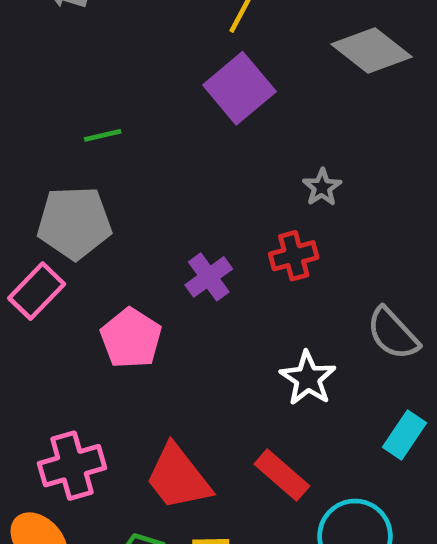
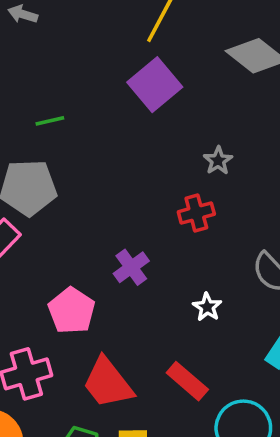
purple cross: (209, 277) -> (131, 267), moved
pink pentagon: (131, 338) -> (72, 311), moved
white star: (308, 378) -> (207, 307), size x0.7

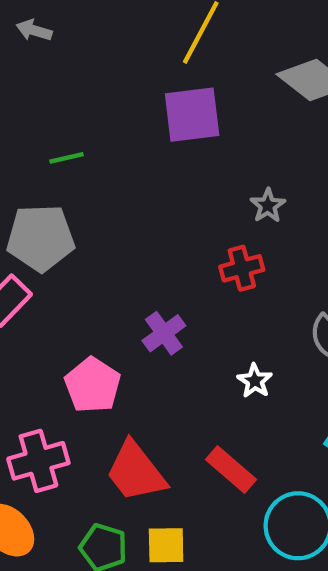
purple square: (155, 85) -> (192, 115), turned 33

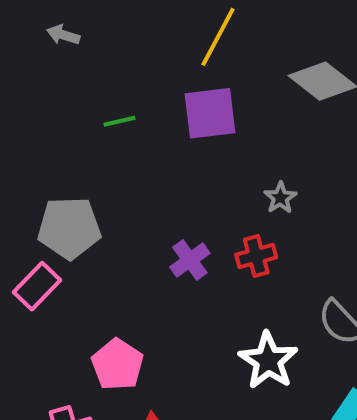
green line: (67, 158) -> (119, 121), moved
purple cross: (164, 333) -> (190, 260), moved
white star: (255, 381) -> (268, 361), size x1.8

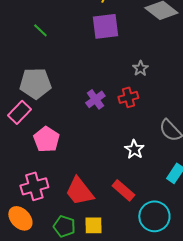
green line: (119, 121) -> (40, 30), moved, turned 56
white star: (268, 361) -> (134, 149), size x0.7
pink pentagon: (117, 365) -> (46, 139), moved

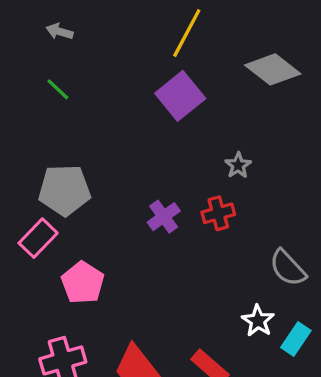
purple square: (105, 26) -> (180, 96), turned -32
green line: (40, 30) -> (58, 89), moved
white star: (134, 149) -> (258, 321), moved

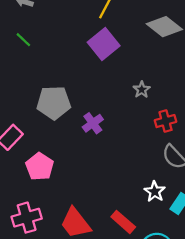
gray pentagon: (64, 190) -> (54, 103), moved
red cross: (218, 213) -> (166, 121), moved

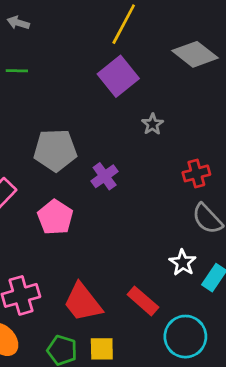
green line: (23, 40) -> (17, 71), turned -42
gray star: (142, 90) -> (152, 124), moved
pink pentagon: (40, 167) -> (55, 217), moved

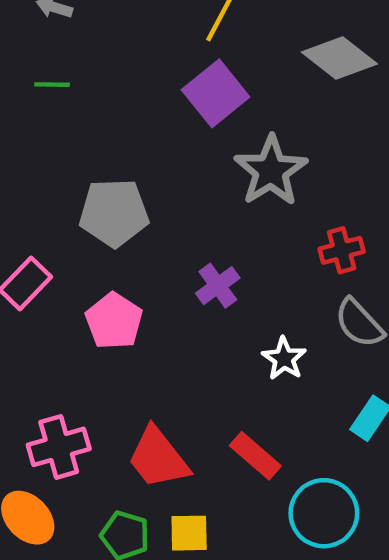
gray star: (152, 124) -> (271, 171), size x2.0
purple cross: (105, 176) -> (218, 286), moved
white star: (183, 263) -> (284, 359), moved

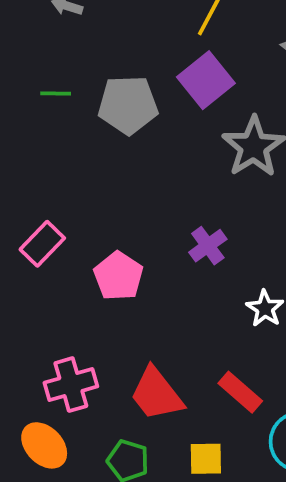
green line: (52, 85) -> (56, 93), moved
gray pentagon: (114, 213) -> (128, 105), moved
yellow square: (189, 533) -> (206, 459), moved

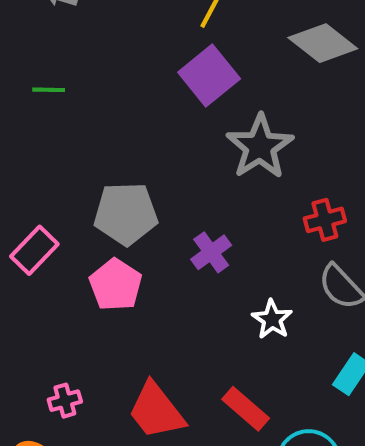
gray pentagon: (128, 105) -> (126, 214), moved
pink cross: (71, 385) -> (65, 401), size x0.6

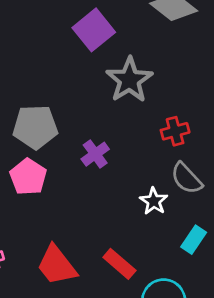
white star: (272, 319) -> (154, 201), moved

